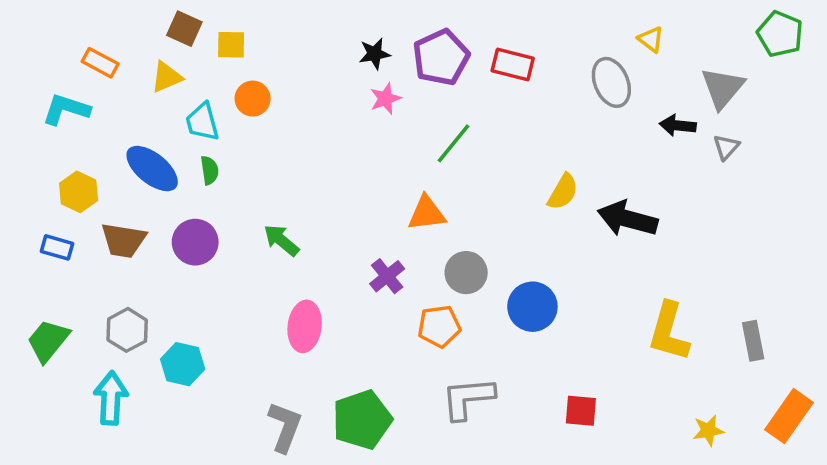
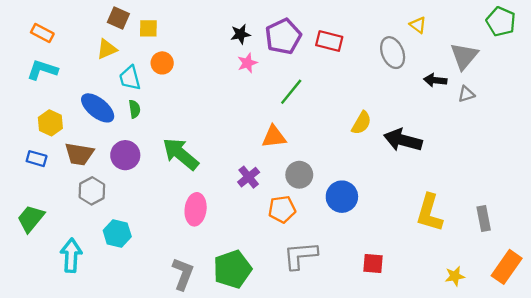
orange rectangle: (100, 63) -> (42, 33), moved
gray triangle: (726, 147) -> (466, 94), turned 30
green arrow: (281, 240) -> (181, 154), size x1.6
gray hexagon: (127, 330) -> (92, 191), moved

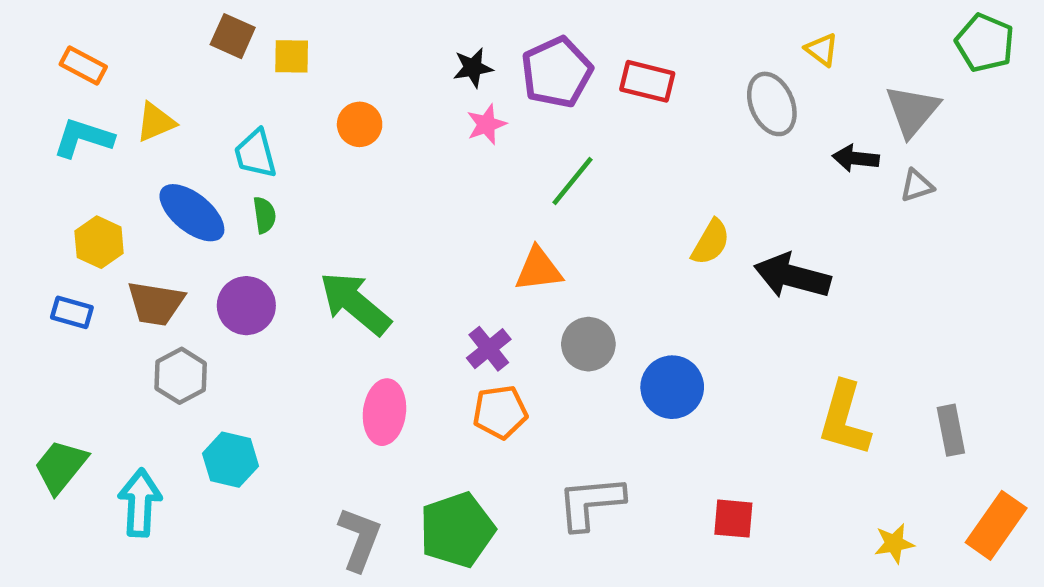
yellow triangle: (107, 49) -> (156, 122), moved
orange circle: (162, 63) -> (360, 124), moved
orange pentagon: (282, 209) -> (500, 412), moved
green trapezoid: (31, 219) -> (61, 466), moved

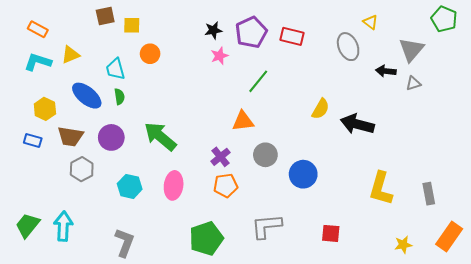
brown square: (233, 36) -> (105, 16), turned -36
orange circle: (360, 124) -> (150, 54), moved
cyan hexagon: (230, 460) -> (130, 186), moved
green trapezoid: (61, 466) -> (28, 225), moved
gray L-shape: (360, 539) -> (125, 243), moved

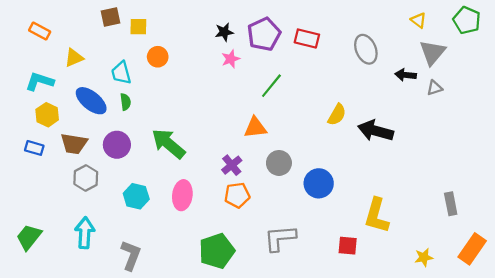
yellow triangle: (371, 22) -> (418, 20), moved
cyan L-shape: (38, 62) -> (40, 81), moved
yellow L-shape: (381, 188) -> (377, 216), moved
cyan arrow: (63, 226) -> (85, 233), moved

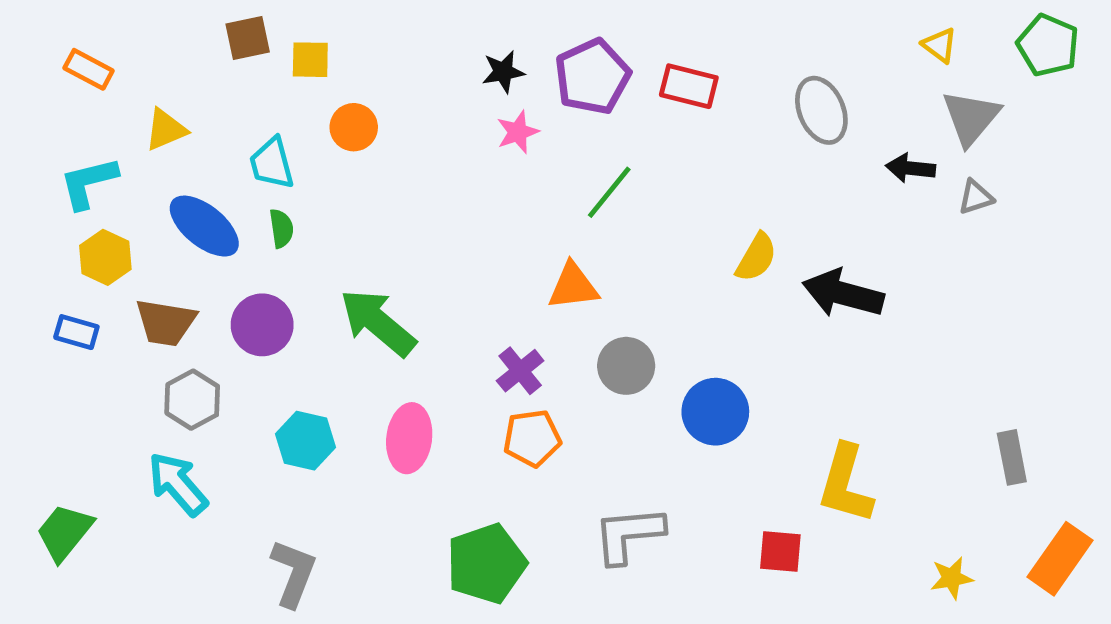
cyan L-shape: (40, 81) -> (89, 183), turned -32
cyan arrow: (85, 233) -> (178, 484), moved, turned -44

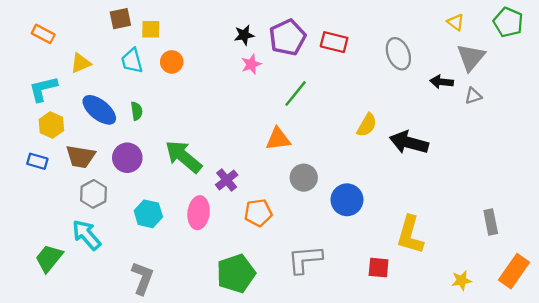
cyan trapezoid: (272, 163) -> (132, 61), moved
purple cross: (520, 371) -> (227, 180), moved
green trapezoid: (64, 532) -> (49, 258), moved

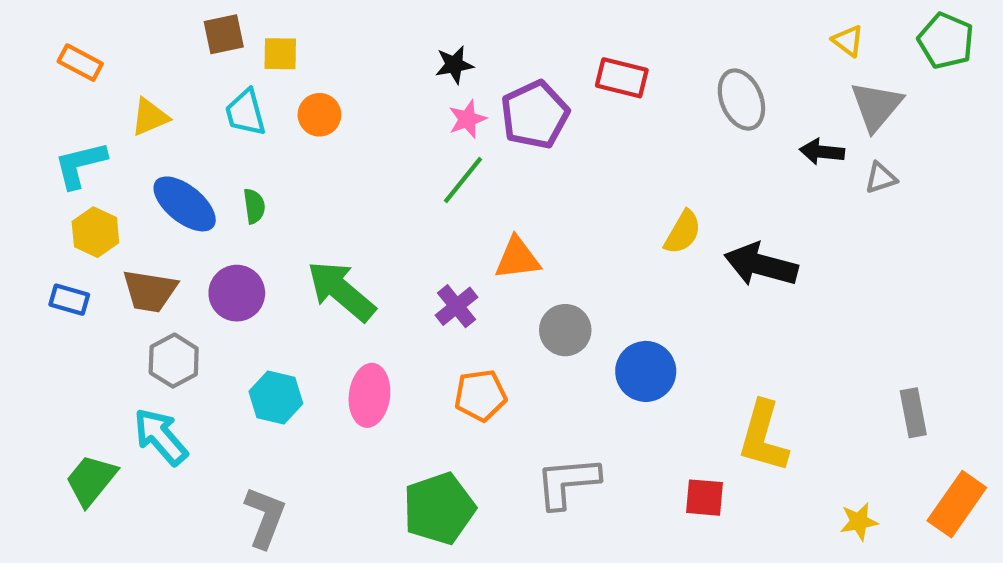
purple pentagon: (287, 37) -> (535, 115), moved
green line: (296, 93) -> (463, 180), moved
purple cross: (227, 180) -> (456, 306), moved

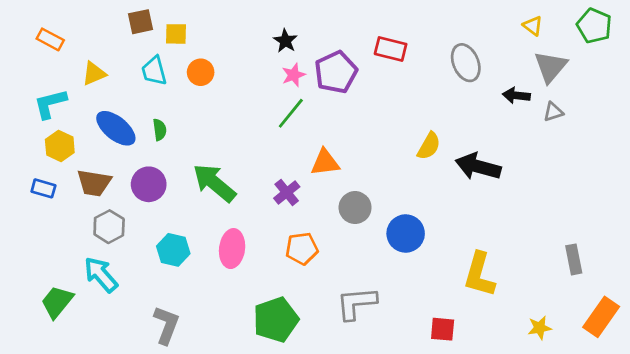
black star: (454, 65) -> (285, 41), turned -30
red square: (704, 498) -> (443, 329), moved

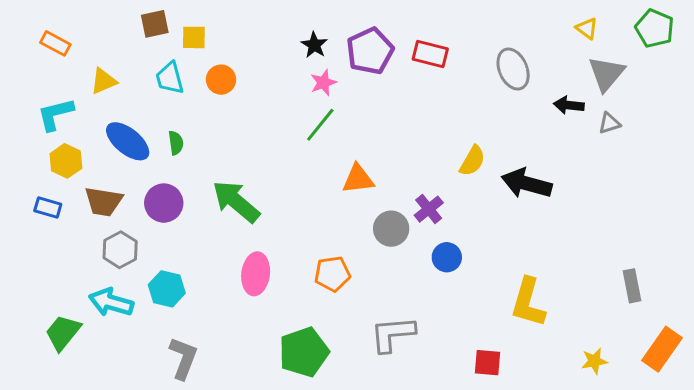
purple pentagon: (336, 72) -> (370, 51), moved
purple cross: (287, 192) -> (429, 209), moved
blue circle: (406, 234) -> (447, 257), size x0.7
cyan hexagon: (173, 250) -> (167, 289), moved
cyan arrow: (101, 275) -> (111, 302), turned -33

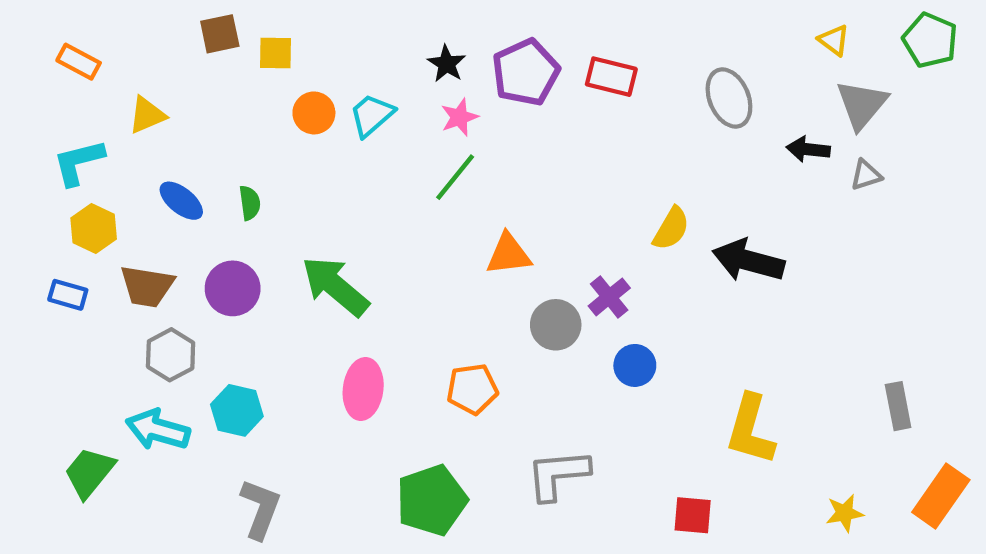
cyan trapezoid: (170, 78) -> (372, 115), moved, turned 64
blue ellipse: (128, 141) -> (181, 201), size x0.7

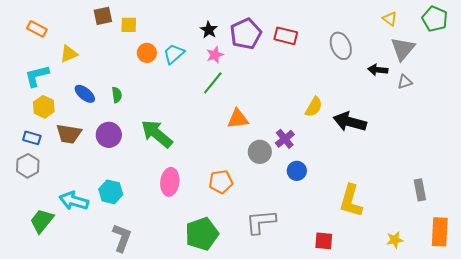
gray hexagon: (171, 355) -> (28, 166), moved
orange rectangle: (941, 496) -> (440, 232), turned -32

